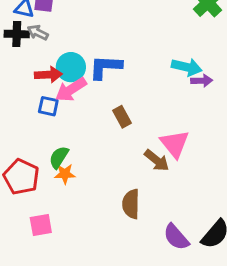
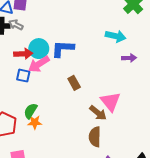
cyan arrow: (187, 67) -> (116, 36), moved
brown semicircle: (131, 204) -> (95, 137), moved

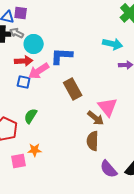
cyan circle: (39, 49) -> (34, 44), moved
brown rectangle: (74, 83) -> (73, 89), size x1.5
orange star: (35, 122) -> (35, 150), moved

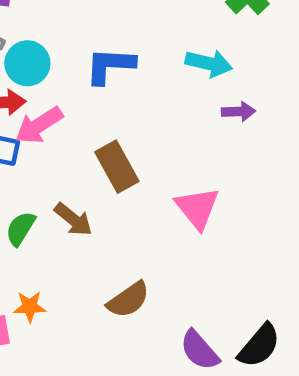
blue L-shape: (62, 56) -> (110, 66), moved
brown arrow: (96, 118) -> (73, 219), moved
brown semicircle: (93, 141) -> (128, 300), moved, turned -126

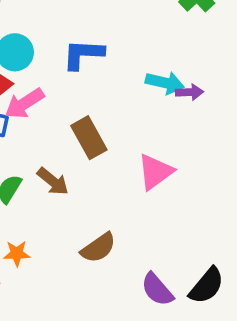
cyan arrow: (209, 63) -> (165, 83), moved
pink triangle: (197, 208) -> (155, 172), turned 33

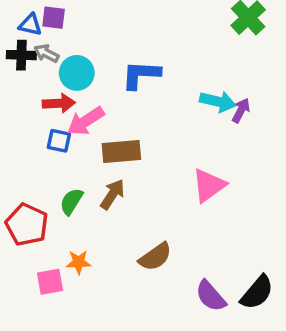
purple arrow: (189, 92) -> (241, 110), turned -60
brown rectangle: (89, 138) -> (121, 151), moved, turned -66
brown arrow: (53, 181) -> (112, 194), turned -96

